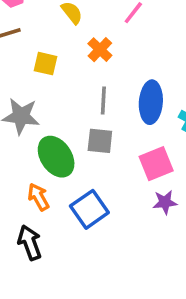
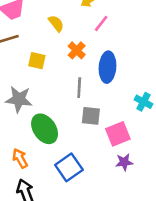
blue ellipse: (151, 102) -> (108, 67), moved
gray square: (100, 141) -> (91, 116), moved
orange arrow: (39, 197) -> (20, 158), moved

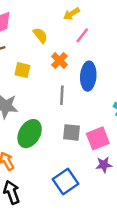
gray square: (91, 116) -> (71, 132), moved
green ellipse: (45, 129) -> (30, 134), turned 64
blue square: (69, 167) -> (66, 182), moved

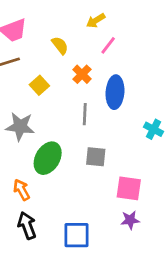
yellow square: (22, 70) -> (39, 85), turned 35
pink square: (98, 138) -> (129, 188), moved, turned 30
purple star: (104, 165) -> (130, 220), moved
blue square: (66, 182) -> (76, 235), moved, turned 35

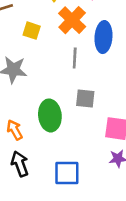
orange cross: (82, 74) -> (72, 20), size x1.5
yellow square: (39, 85) -> (32, 31), turned -30
green ellipse: (48, 158) -> (50, 115), moved, turned -36

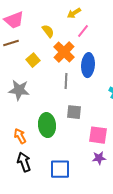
yellow square: (32, 31) -> (33, 60), turned 32

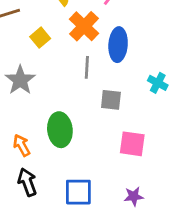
gray star: (19, 90) -> (20, 80), turned 30
gray square: (74, 112) -> (111, 100), moved
purple star: (99, 158) -> (134, 196), moved

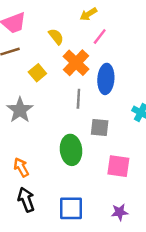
green ellipse: (60, 130) -> (71, 150), moved

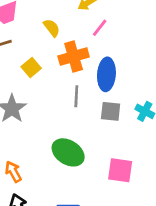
orange cross: (76, 63) -> (74, 57), turned 30
gray square: (100, 127) -> (111, 111), moved
green ellipse: (71, 150) -> (68, 152), turned -52

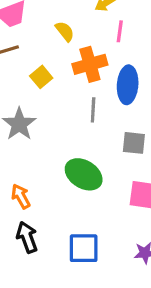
pink line: (100, 28) -> (120, 31), turned -30
gray square: (111, 111) -> (134, 143), moved

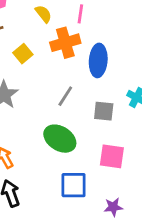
pink line: (120, 31) -> (80, 14), moved
gray line: (93, 110) -> (65, 96), moved, turned 30
blue square: (84, 248) -> (74, 185), moved

